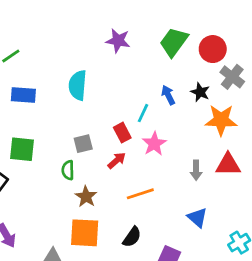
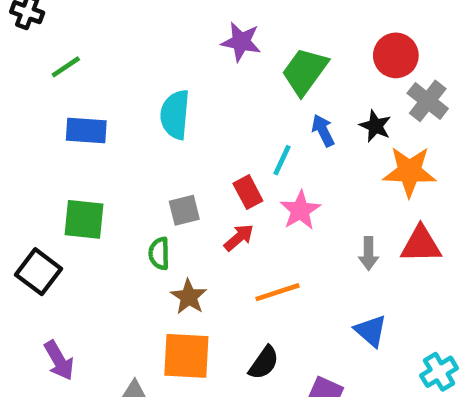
green trapezoid: (174, 42) -> (305, 71), moved

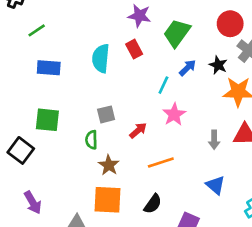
blue arrow: (323, 131) -> (187, 68), turned 72
red rectangle: (248, 192) -> (134, 49), moved

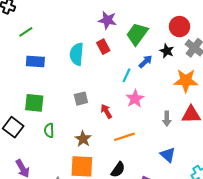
black star: (218, 65) -> (167, 51), moved
red arrow: (138, 130) -> (106, 111), turned -80
green semicircle: (91, 140) -> (49, 130), moved

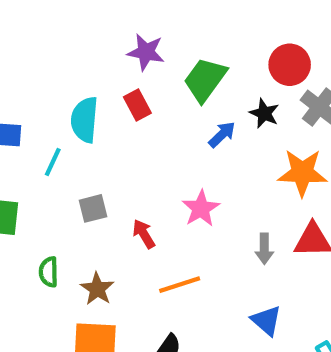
cyan line: (126, 75) -> (53, 162), moved
green semicircle: (49, 130) -> (49, 272), moved

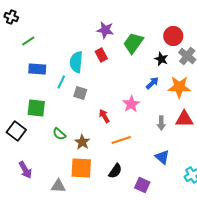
blue arrow: (222, 134) -> (152, 83), moved
gray square: (93, 208) -> (80, 93), moved, turned 32
green semicircle: (49, 272) -> (59, 134), turned -48

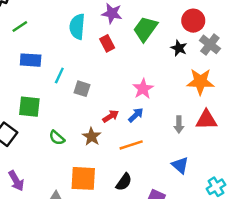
cyan semicircle: (76, 62) -> (77, 27), moved
blue arrow: (152, 83) -> (136, 115), moved
pink star: (131, 104) -> (143, 89), moved
red arrow: (104, 116) -> (111, 116), turned 88
brown star: (82, 142) -> (92, 137), moved

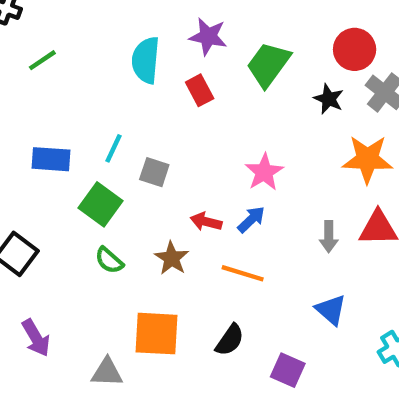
blue rectangle: (31, 60) -> (51, 159), moved
green square: (29, 107) -> (101, 204), moved, turned 30
red arrow: (111, 116) -> (206, 222), turned -133
orange line: (131, 145) -> (243, 273), turned 35

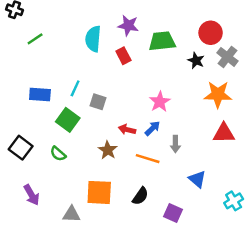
green trapezoid: (268, 64) -> (162, 41), turned 48
gray arrow: (329, 237) -> (175, 144), moved
green semicircle: (109, 260) -> (58, 154), moved

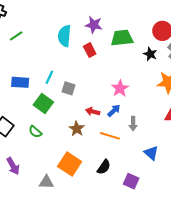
orange square: (99, 192) -> (70, 164), turned 30

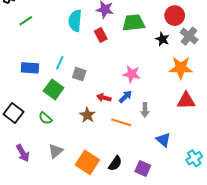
pink star: (120, 88) -> (132, 74), turned -30
orange square: (70, 164) -> (87, 162), moved
black semicircle: (104, 167) -> (115, 163), moved
gray triangle: (46, 182) -> (56, 151), moved, turned -42

